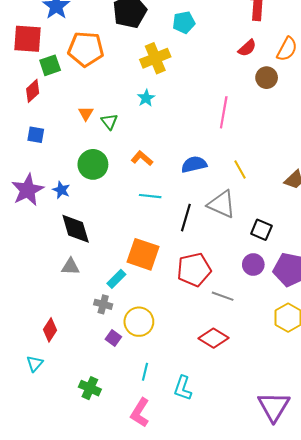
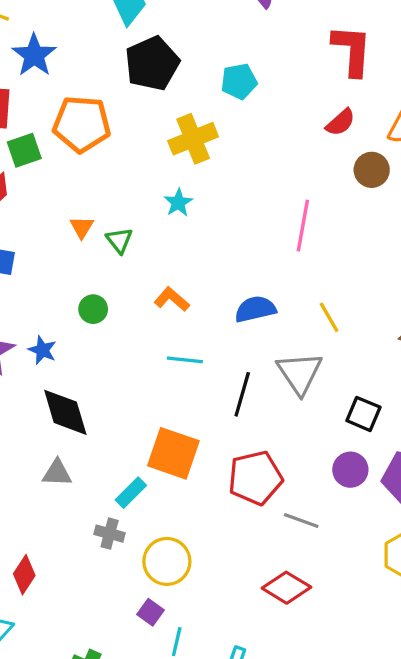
green circle: (93, 164) -> (93, 309), size x0.6
gray triangle: (222, 204) -> (300, 373), turned 32
purple square: (113, 338) -> (150, 612), moved

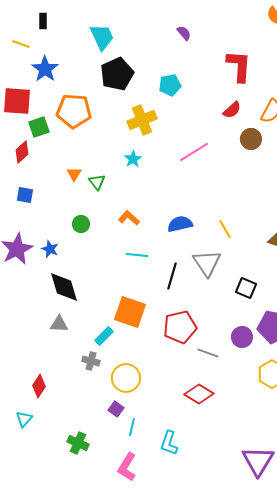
pink line: (303, 226) -> (194, 152), moved, turned 48
purple circle: (350, 470) -> (242, 337), moved

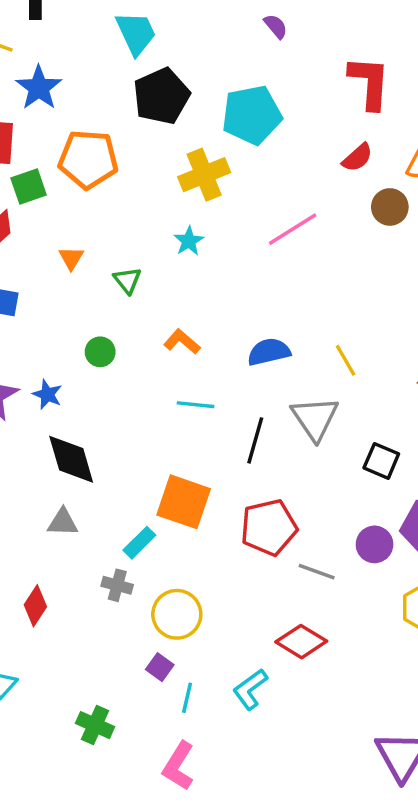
cyan pentagon: (170, 85) -> (252, 115), size x1.6
orange triangle: (74, 174) -> (71, 258), moved
red diamond: (39, 386) -> (35, 606), moved
cyan L-shape: (169, 443) -> (250, 689), moved, turned 35

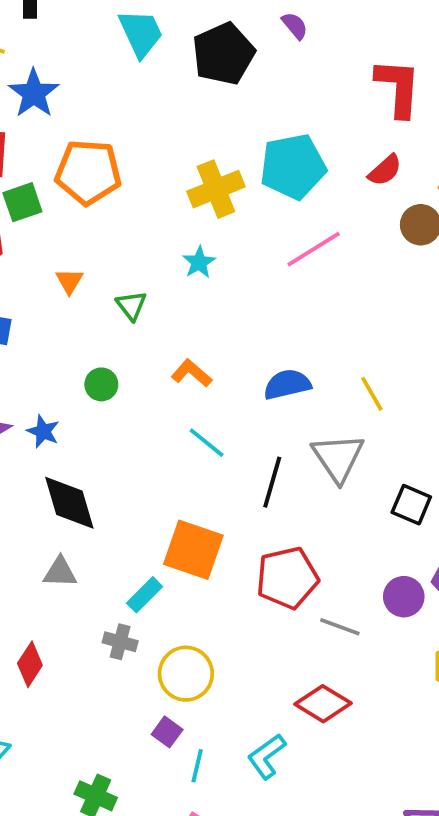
black pentagon: (161, 96) -> (223, 54), moved
cyan pentagon: (252, 115) -> (293, 167), moved
cyan line: (196, 405) -> (207, 443), turned 33

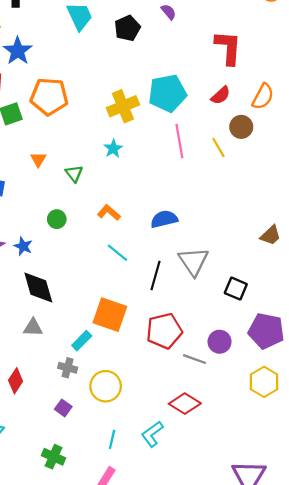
black pentagon: (223, 54) -> (127, 28), size x0.7
pink line: (314, 249) -> (179, 141), turned -68
yellow line: (372, 394) -> (218, 147), moved
purple circle: (404, 597) -> (220, 342), moved
purple square: (167, 732) -> (63, 408), moved

